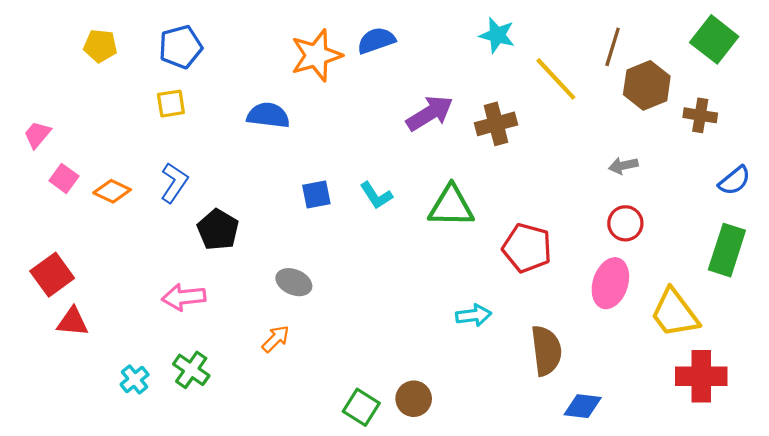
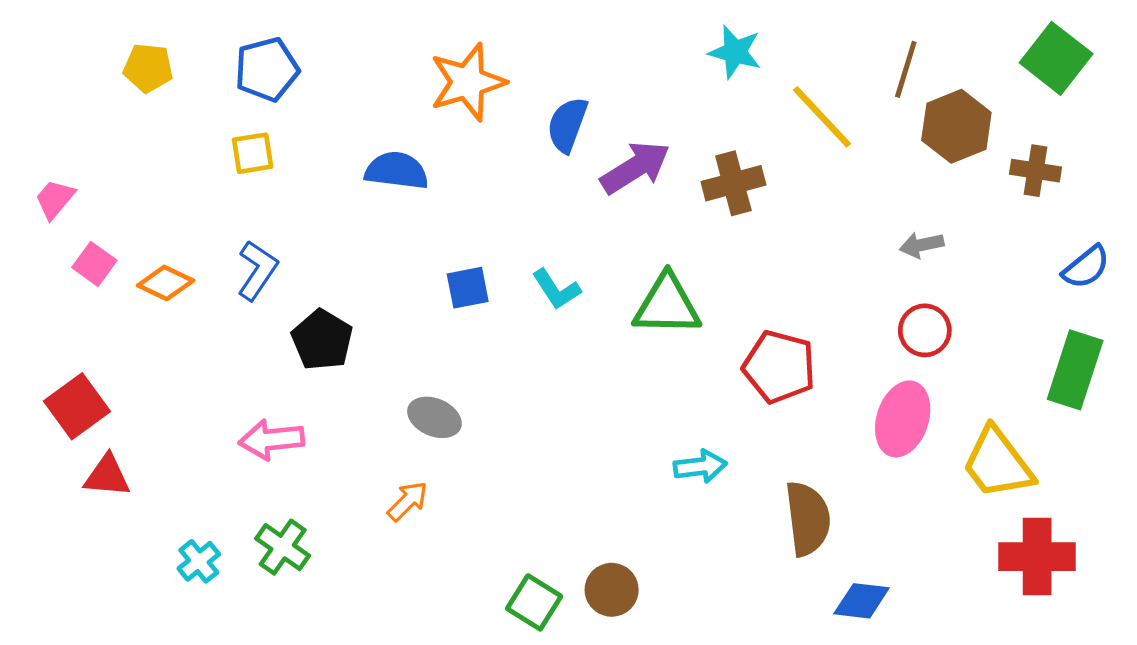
blue semicircle: (376, 40) -> (567, 125), moved, turned -51

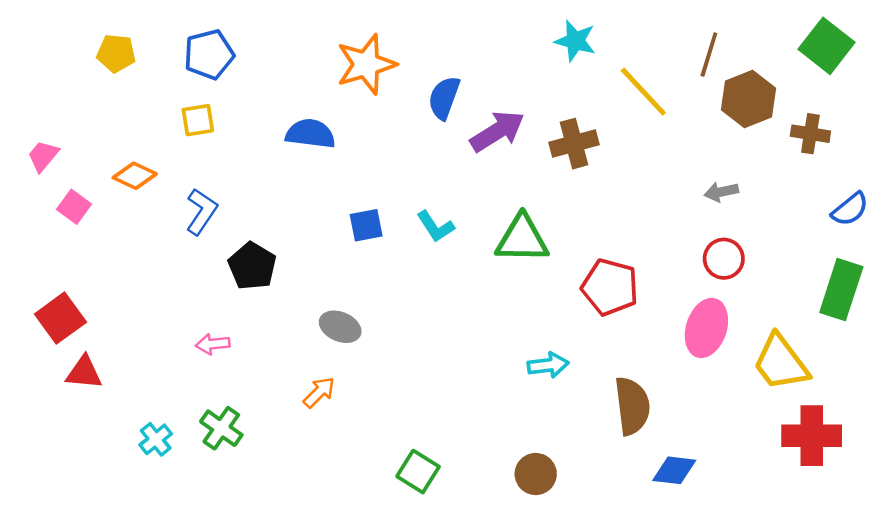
orange diamond: (166, 283) -> (135, 176), moved
pink arrow: (272, 440) -> (213, 344), size x0.7
brown circle: (612, 590) -> (536, 474), moved

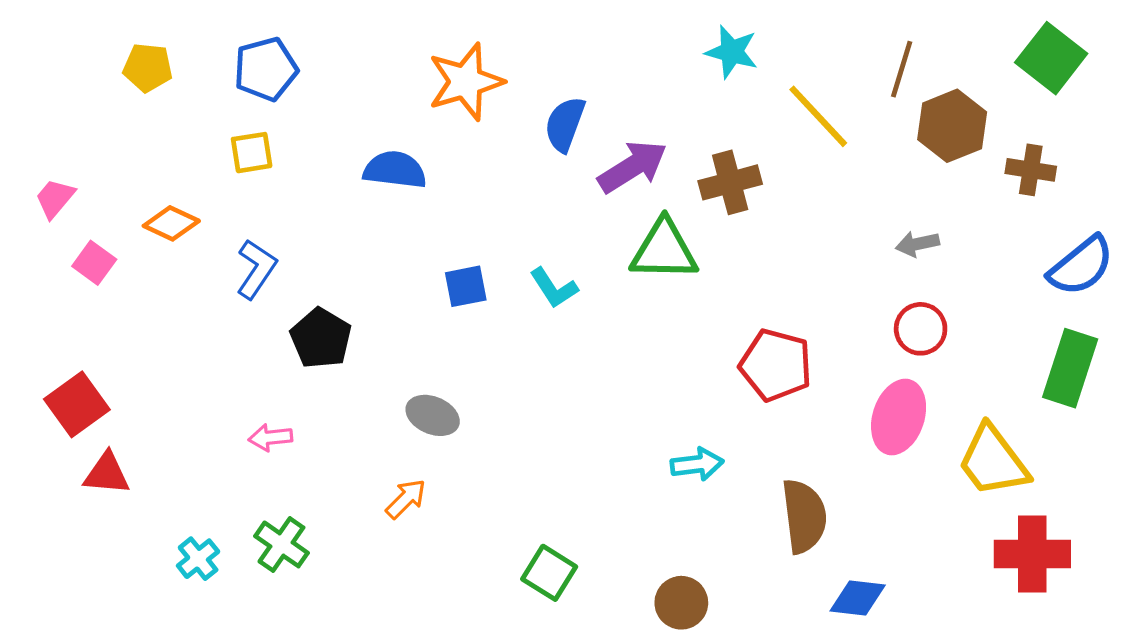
blue semicircle: (850, 209) -> (1081, 266), size x1.4
green triangle: (522, 239) -> (664, 250), moved
green square: (418, 472) -> (549, 573), moved

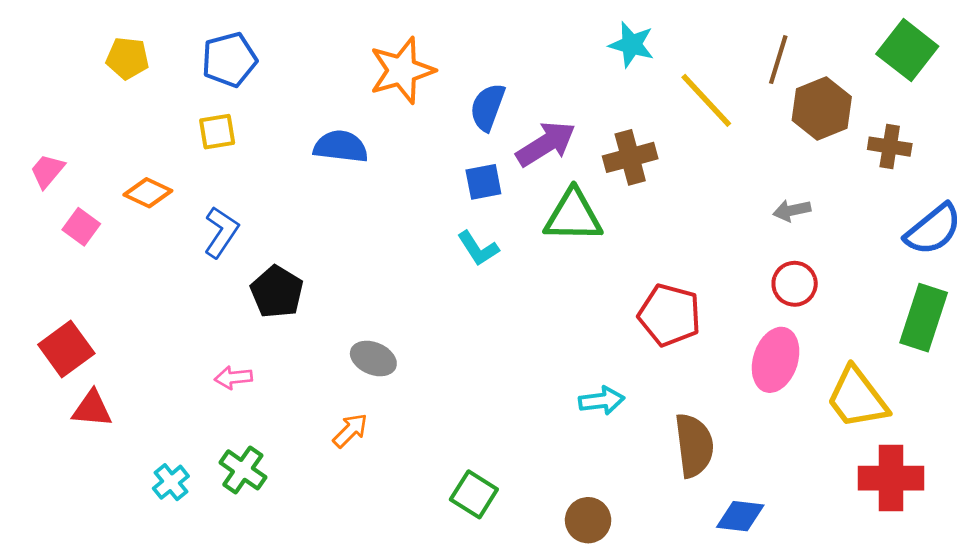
blue square: (466, 286) -> (483, 182), moved

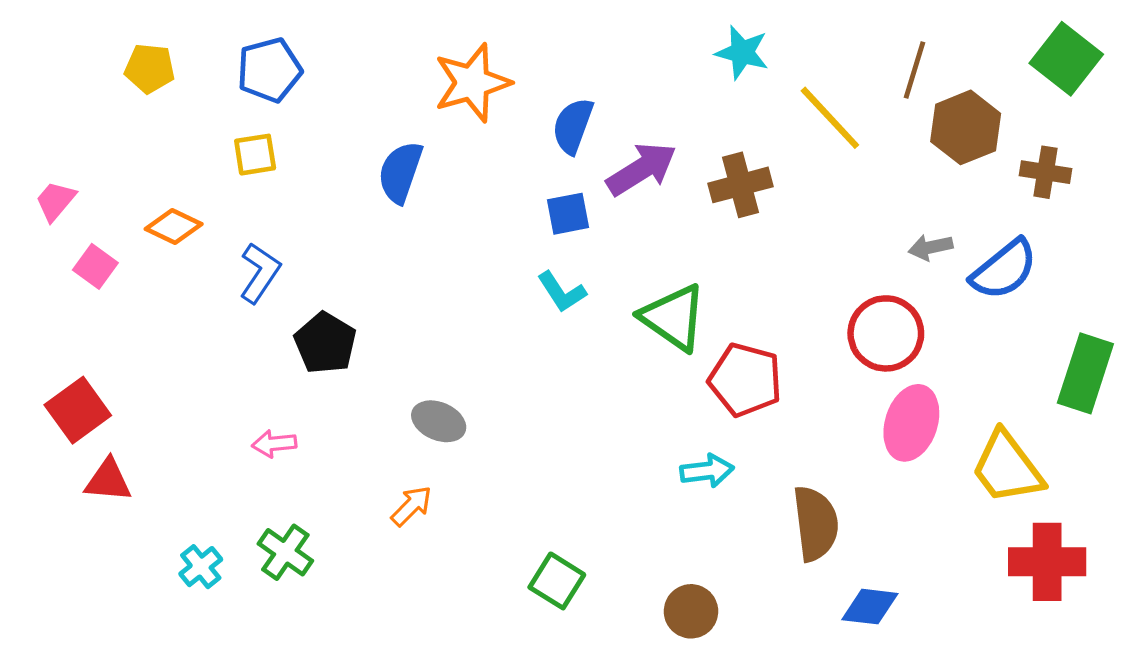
blue semicircle: (341, 147) -> (400, 172), turned -78
green triangle: (573, 216) -> (673, 317), moved, turned 34
blue semicircle: (933, 229) -> (1004, 270), moved
red circle: (795, 284) -> (886, 333), moved, size x1.4
red pentagon: (670, 315) -> (745, 380), moved

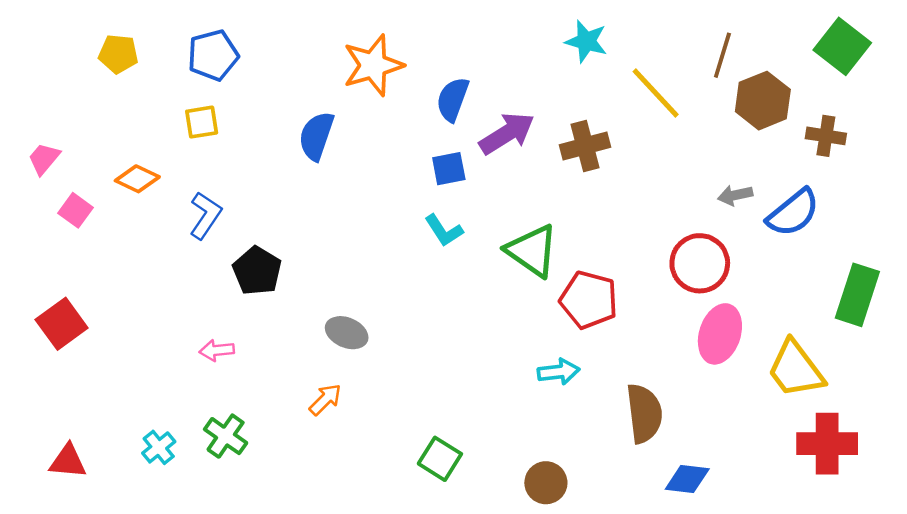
red triangle: (108, 480) -> (68, 461), moved

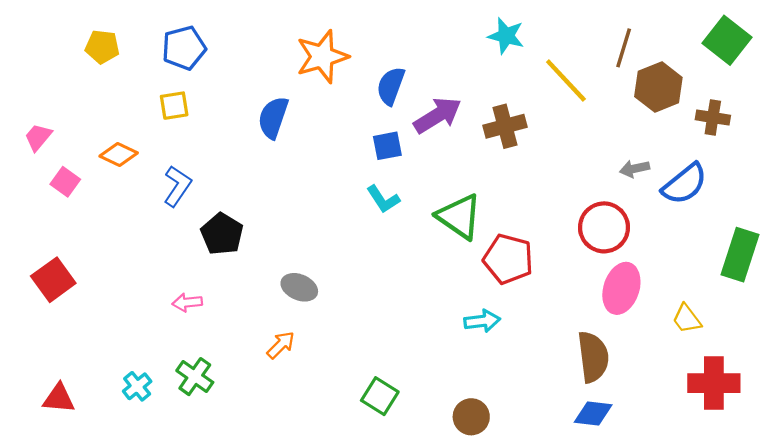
yellow trapezoid: (796, 369) -> (687, 319), size x0.6
brown semicircle: (644, 413) -> (593, 357), moved

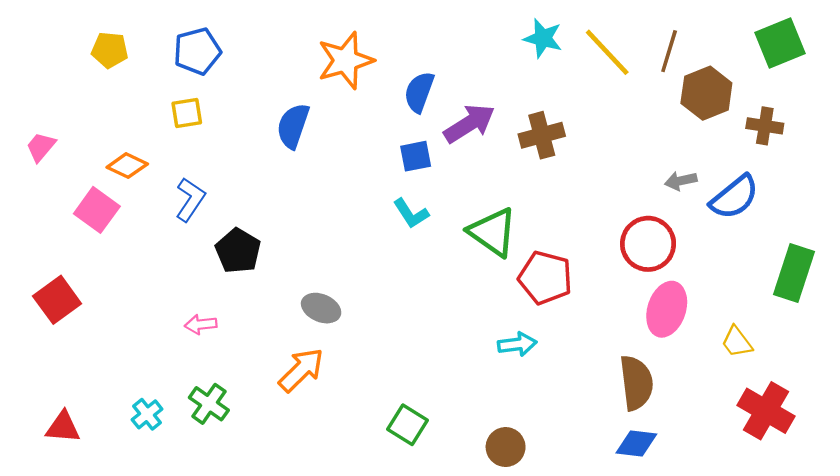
green square: (727, 40) -> (780, 43), turned 30
yellow line: (566, 80) -> (607, 52), moved
pink square: (65, 182) -> (97, 210), moved, size x1.4
orange arrow: (281, 345) -> (301, 370), size x1.5
red cross: (714, 383) -> (766, 411), turned 30

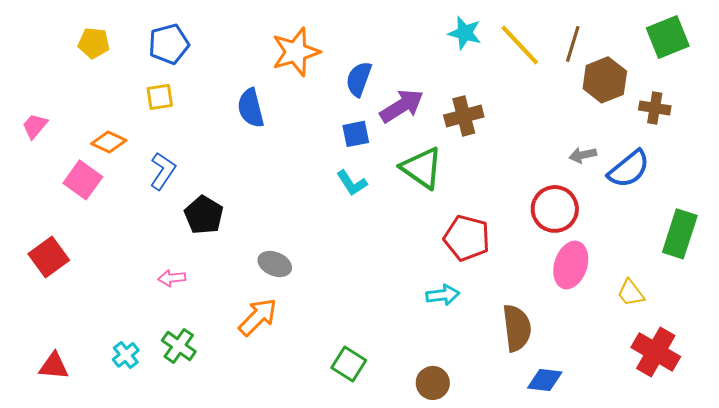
blue semicircle: (293, 126) -> (251, 108), turned -33
green triangle: (493, 232) -> (422, 168), moved
brown semicircle: (636, 383) -> (517, 328), moved

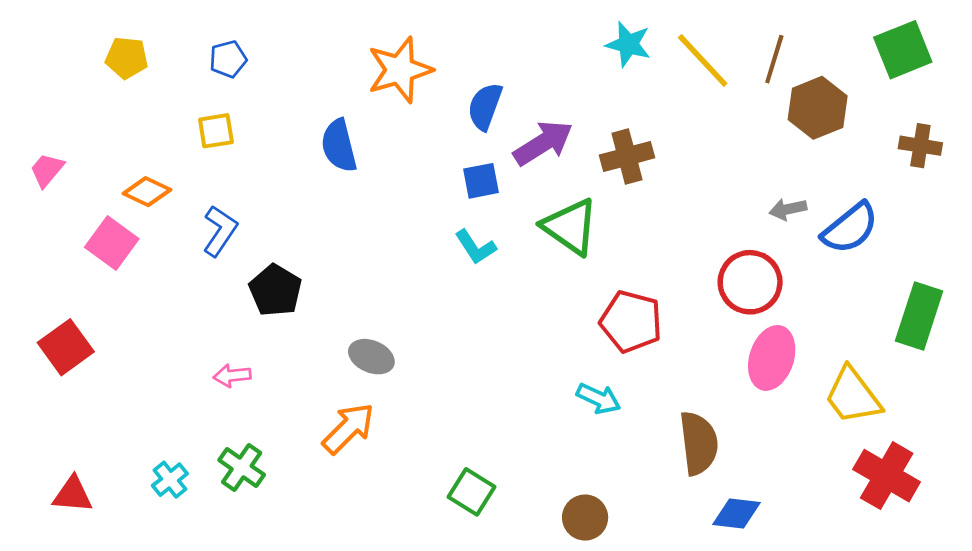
blue pentagon: (169, 44) -> (228, 59), size x0.7
brown cross: (655, 108) -> (920, 146), moved
yellow trapezoid: (631, 293) -> (853, 396), size x1.6
cyan arrow: (443, 295) -> (599, 399), turned 32

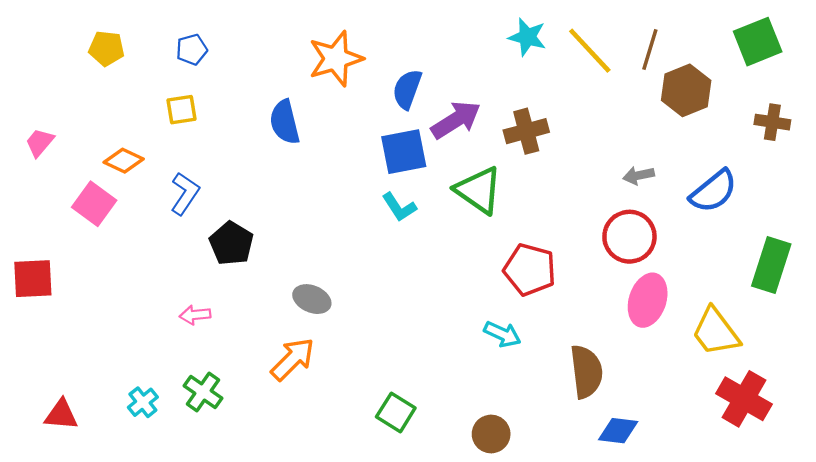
blue square: (481, 181) -> (404, 152), size x1.5
gray arrow: (788, 209) -> (639, 175), moved
red square: (66, 347) -> (33, 279), moved, turned 33

